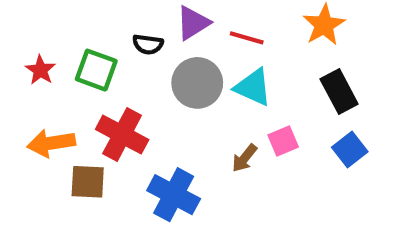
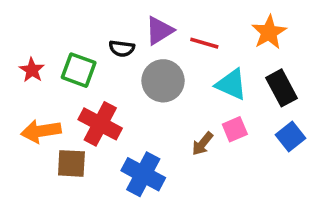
cyan triangle: (253, 87) -> (231, 84), moved

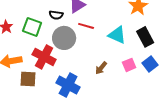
red line: (204, 43) -> (86, 26), moved
gray circle: (163, 81) -> (64, 38), moved
pink square: (235, 129) -> (129, 65), moved

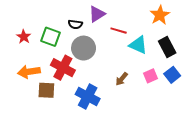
red line: (86, 26) -> (119, 31), moved

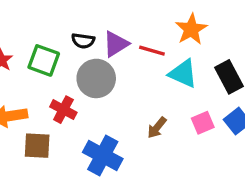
purple triangle: (97, 14) -> (116, 44), moved
orange star: (160, 15) -> (191, 29), moved
red cross: (63, 68) -> (63, 110), size x0.7

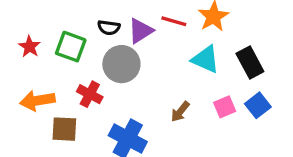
red line: (152, 51) -> (174, 21), moved

